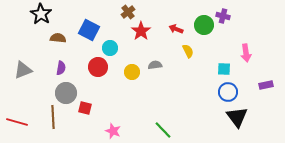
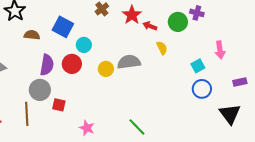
red star: (141, 31) -> (132, 15), moved
gray semicircle: (155, 65) -> (129, 62), size x1.6
purple semicircle: (61, 68) -> (47, 65), moved, size x1.5
cyan square: (224, 69) -> (198, 66), turned -32
black triangle: (237, 117) -> (230, 114), moved

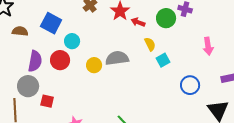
cyan square: (198, 66) -> (163, 60), moved

